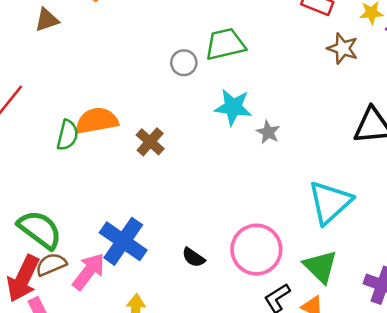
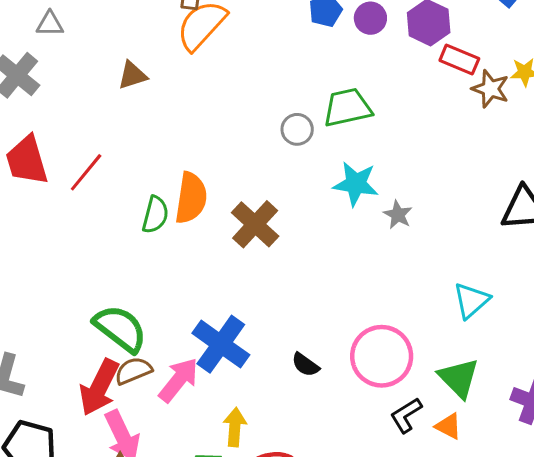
brown star: (343, 48) -> (490, 89), moved
orange semicircle: (97, 121) -> (191, 198), turned 108
brown cross: (150, 142) -> (255, 224), size x1.4
cyan triangle: (330, 202) -> (471, 300), size x0.7

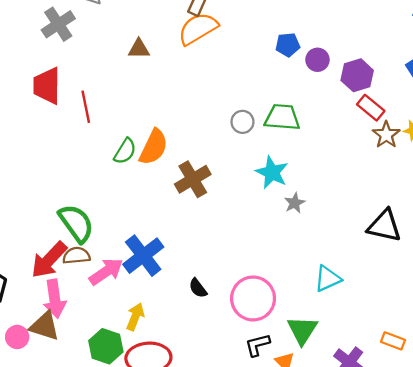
red line: (86, 172) -> (86, 107), turned -68

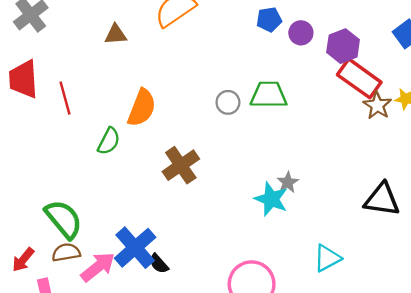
red rectangle: (371, 108) -> (359, 78), size x1.5
orange semicircle: (154, 147) -> (142, 108), moved
cyan star: (272, 172) -> (271, 199), moved
red arrow: (49, 260) -> (23, 260), moved, size x0.6
black semicircle: (198, 288) -> (159, 264), moved

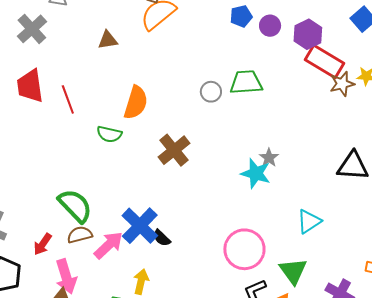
brown star: (377, 105) -> (342, 84), turned 30
green semicircle: (109, 141) -> (109, 134), turned 80

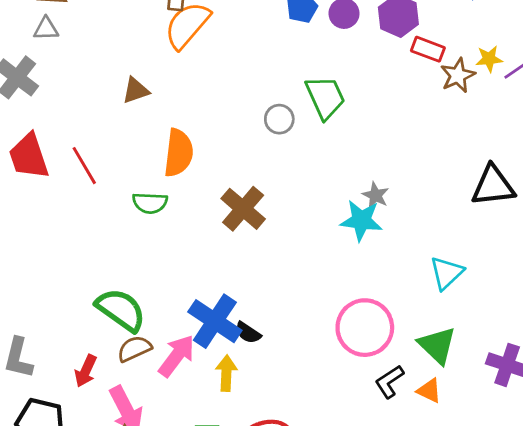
brown triangle: (108, 40) -> (136, 90), moved
red rectangle: (324, 62) -> (428, 49), size x0.6
green trapezoid: (246, 82) -> (325, 97), turned 80
yellow arrow: (141, 282) -> (226, 373), moved

